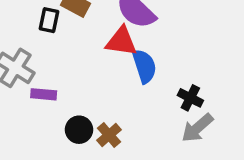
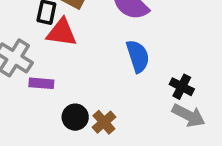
red triangle: (121, 41) -> (62, 33), moved
gray arrow: (197, 128) -> (188, 115), turned -112

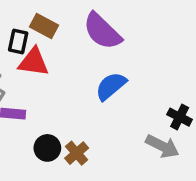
blue semicircle: (138, 56) -> (111, 86), turned -112
black cross: (182, 87) -> (180, 117), moved

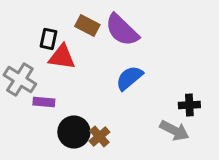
brown rectangle: (44, 26) -> (87, 25), moved
black cross: (180, 117) -> (189, 105), turned -30
black circle: (47, 148) -> (74, 132), size x1.4

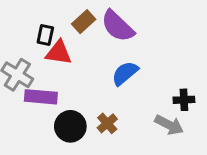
brown rectangle: (87, 25) -> (84, 22), turned -70
purple rectangle: (44, 102) -> (41, 97), size x1.5
brown cross: (99, 136) -> (107, 123), moved

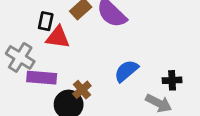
blue semicircle: (125, 73) -> (126, 71), moved
brown cross: (107, 123) -> (82, 90), moved

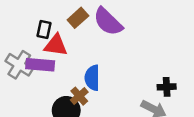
blue semicircle: (126, 71) -> (92, 78), moved, turned -50
purple rectangle: (42, 78) -> (40, 65), moved

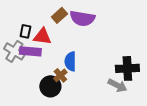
purple semicircle: (108, 22) -> (82, 18), turned -35
black rectangle: (44, 30) -> (25, 31), moved
black cross: (167, 87) -> (127, 68), size x1.6

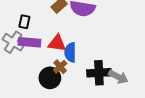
red triangle: (42, 36) -> (57, 43), moved
black cross: (127, 68) -> (99, 73), moved

